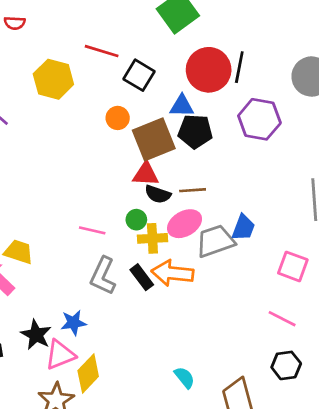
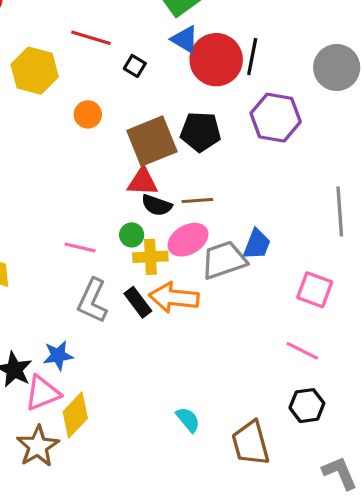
black square: (139, 75) -> (135, 66), size x0.6
blue triangle: (182, 106) -> (185, 39), moved, turned 30
orange circle: (118, 118) -> (88, 114), moved

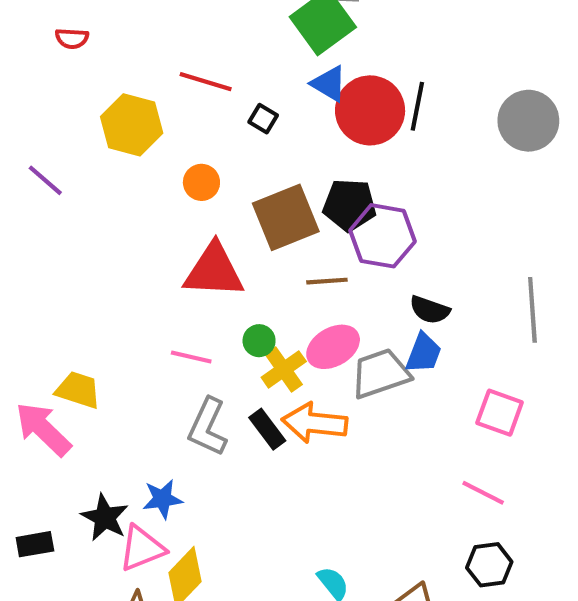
purple hexagon: (276, 118) -> (382, 236), moved
red triangle: (143, 182) -> (214, 271), moved, size x1.5
brown line: (197, 201) -> (327, 281), moved
black semicircle: (157, 205) -> (430, 310), moved
yellow cross: (150, 257) -> (284, 369), turned -32

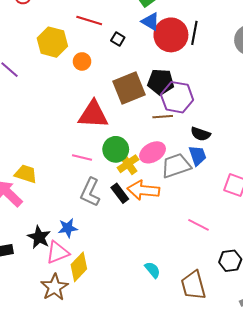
orange circle: (201, 182) -> (82, 61), moved
brown line: (327, 281) -> (163, 117), moved
green circle: (259, 341) -> (116, 149), size x1.6
blue trapezoid: (424, 353) -> (197, 155), turned -40
pink line: (483, 493) -> (198, 225), moved

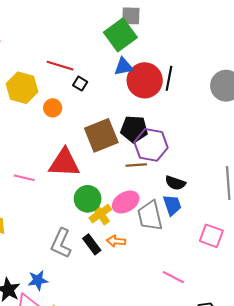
blue triangle: (150, 22) -> (124, 67), turned -42
black square: (118, 39) -> (80, 84), moved
pink line: (82, 157) -> (24, 178), moved
gray trapezoid: (176, 166) -> (150, 216), turned -84
orange arrow: (143, 190) -> (116, 241), size x0.6

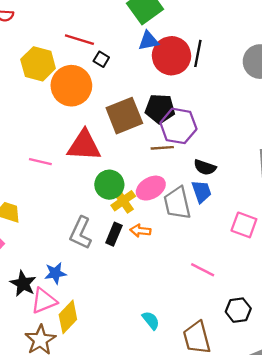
orange circle: (53, 108) -> (71, 86), size x2.0
black rectangle: (92, 244) -> (114, 234), turned 60

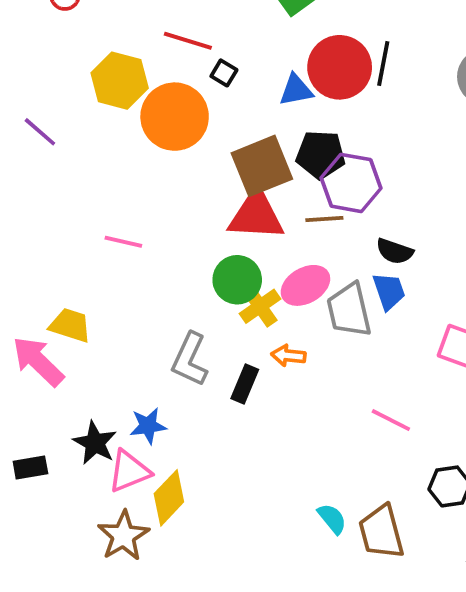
blue triangle: (148, 41) -> (296, 90), moved
red triangle: (84, 146) -> (256, 215), moved
black rectangle: (114, 234) -> (245, 384), moved
cyan semicircle: (151, 320) -> (332, 519), moved

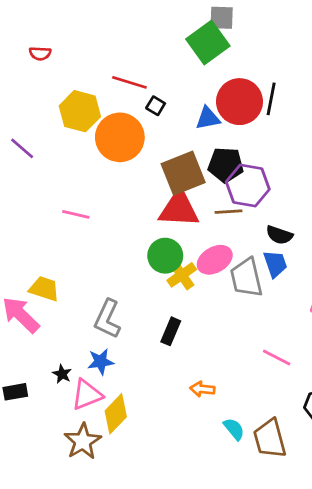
pink line: (123, 242) -> (76, 214), moved
orange arrow: (288, 356) -> (202, 389), moved
gray L-shape: (190, 359) -> (107, 319), moved
black star: (95, 443) -> (62, 374), size x0.6

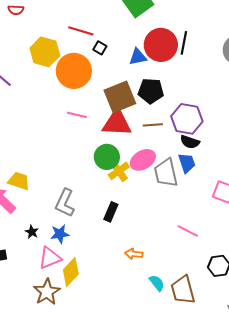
purple hexagon: (248, 186) -> (187, 119), moved
pink line: (76, 214) -> (77, 115), moved
black star: (62, 374) -> (32, 232), moved

